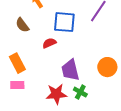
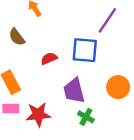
blue square: (64, 22) -> (85, 50), moved
red star: (56, 94) -> (38, 114), moved

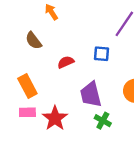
blue square: (85, 50) -> (102, 54), size x0.6
red star: (38, 114) -> (55, 118), turned -30

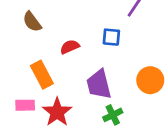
orange rectangle: (27, 86) -> (42, 75), moved
green cross: (103, 121) -> (113, 115), turned 35

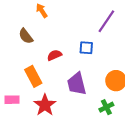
pink rectangle: (25, 105) -> (12, 100), moved
green cross: (113, 115) -> (106, 107), moved

